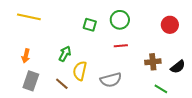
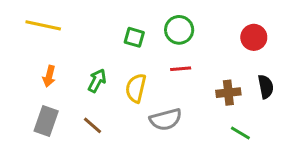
orange arrow: (26, 56) -> (49, 76), moved
black semicircle: (178, 67) -> (266, 87), moved, turned -63
yellow semicircle: (80, 71) -> (136, 88), moved

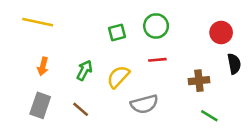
green square: (134, 37) -> (117, 32), turned -30
black semicircle: (266, 87) -> (234, 64), moved
yellow semicircle: (136, 88) -> (118, 77), turned 30

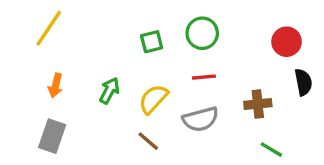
yellow line: (38, 22) -> (49, 28), turned -68
gray semicircle: (144, 104) -> (201, 119), moved
brown line: (81, 109) -> (148, 141), moved

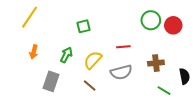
green circle: (202, 33) -> (151, 20), moved
green square: (152, 42) -> (84, 26), moved
black semicircle: (303, 82) -> (184, 76), moved
gray rectangle: (52, 136) -> (51, 81), moved

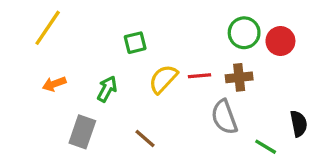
orange arrow: (34, 52) -> (54, 84), turned 56
yellow semicircle: (93, 60) -> (163, 79), moved
brown cross: (156, 63) -> (239, 77), moved
gray semicircle: (121, 72) -> (224, 117), moved, turned 85

